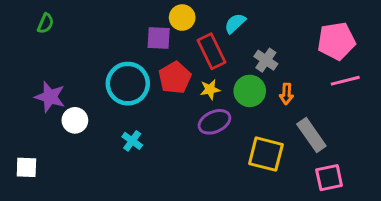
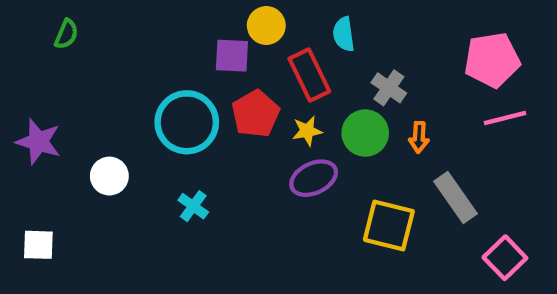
cyan semicircle: (235, 23) -> (344, 34), turned -55
purple star: (50, 97) -> (38, 142), moved
pink square: (329, 178) -> (505, 258), moved, turned -32

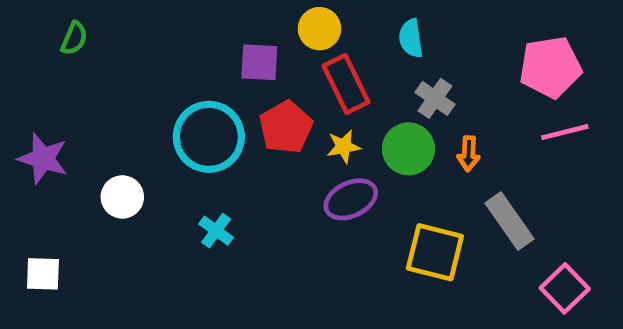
yellow circle: (266, 26) -> (319, 29), moved
cyan semicircle: (344, 34) -> (411, 38), moved

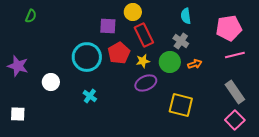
cyan semicircle: (411, 38) -> (186, 16), moved
orange arrow: (469, 154) -> (195, 64), turned -112
gray rectangle: (509, 221) -> (235, 92), moved

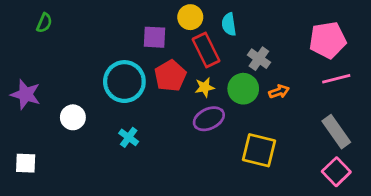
cyan semicircle: (186, 16) -> (229, 24), moved

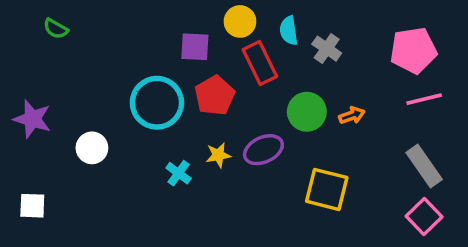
green semicircle: (44, 23) -> (56, 29), turned 96
gray cross: (259, 59) -> (327, 49), moved
yellow star: (205, 87) -> (218, 155), moved
cyan cross: (129, 137) -> (179, 173), moved

